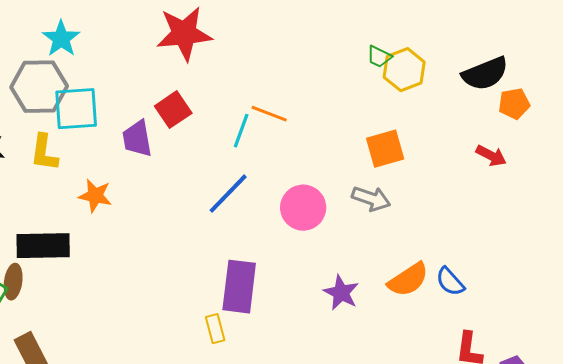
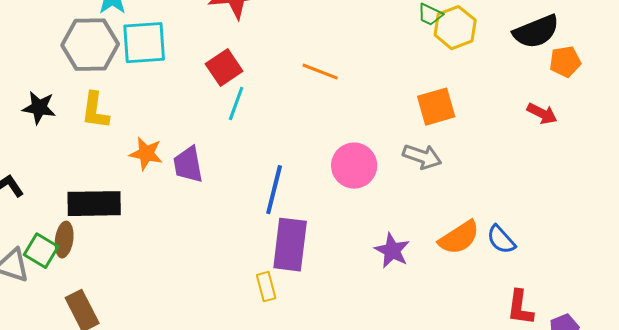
cyan square: (76, 109) -> (144, 43), moved
cyan line: (241, 131) -> (236, 104), moved
purple trapezoid: (137, 139) -> (188, 165), moved
blue line: (228, 194) -> (274, 190), moved, turned -30

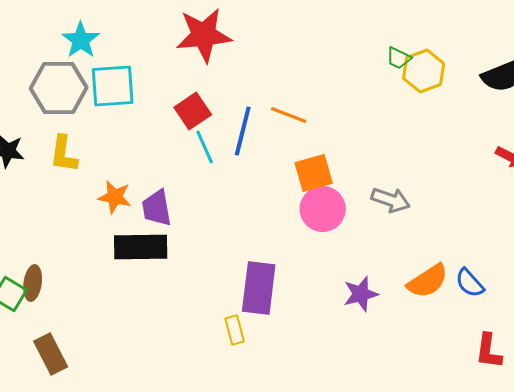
cyan line: (236, 104) -> (205, 147), turned -44
orange square: (436, 107) -> (314, 173), moved
blue line: (274, 190) -> (243, 131), moved
black rectangle: (94, 204) -> (141, 247), moved
purple star: (392, 251) -> (361, 294), turned 30

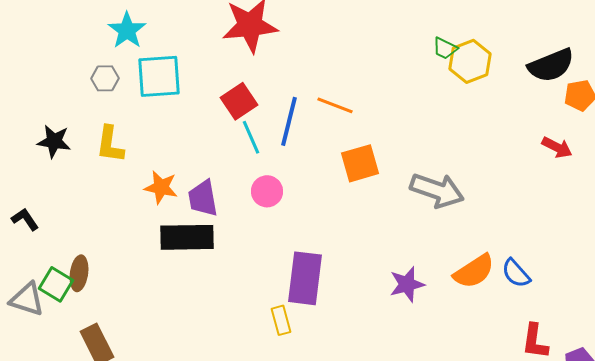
gray hexagon: (59, 88) -> (105, 78), size x0.5
gray arrow: (391, 200) -> (437, 190), size x1.4
pink circle: (323, 209) -> (267, 191), moved, size x0.7

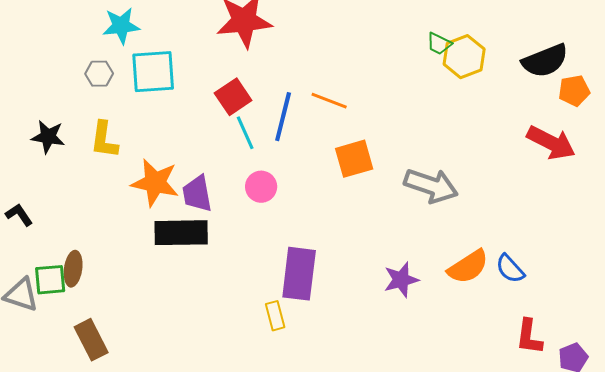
cyan star: (127, 30) -> (121, 26), turned 30
red arrow: (557, 147) -> (551, 143), size x1.6
orange star: (161, 187) -> (155, 183), size x1.4
green square: (56, 284) -> (50, 280), turned -36

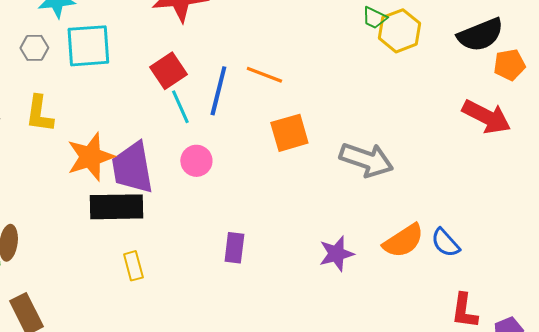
orange star: (155, 183) -> (90, 157), turned -30
purple trapezoid: (197, 194) -> (132, 168), size x1.4
purple rectangle: (299, 274) -> (234, 248), size x0.6
yellow rectangle: (275, 316) -> (133, 266), moved

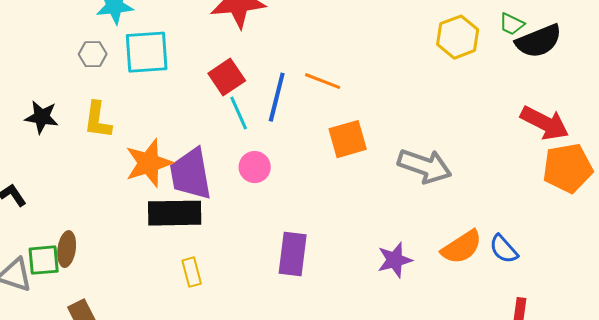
green trapezoid: (374, 18) -> (512, 24), moved
orange pentagon: (509, 65) -> (568, 168), moved, size x1.6
purple rectangle: (234, 248) -> (293, 254), size x1.4

